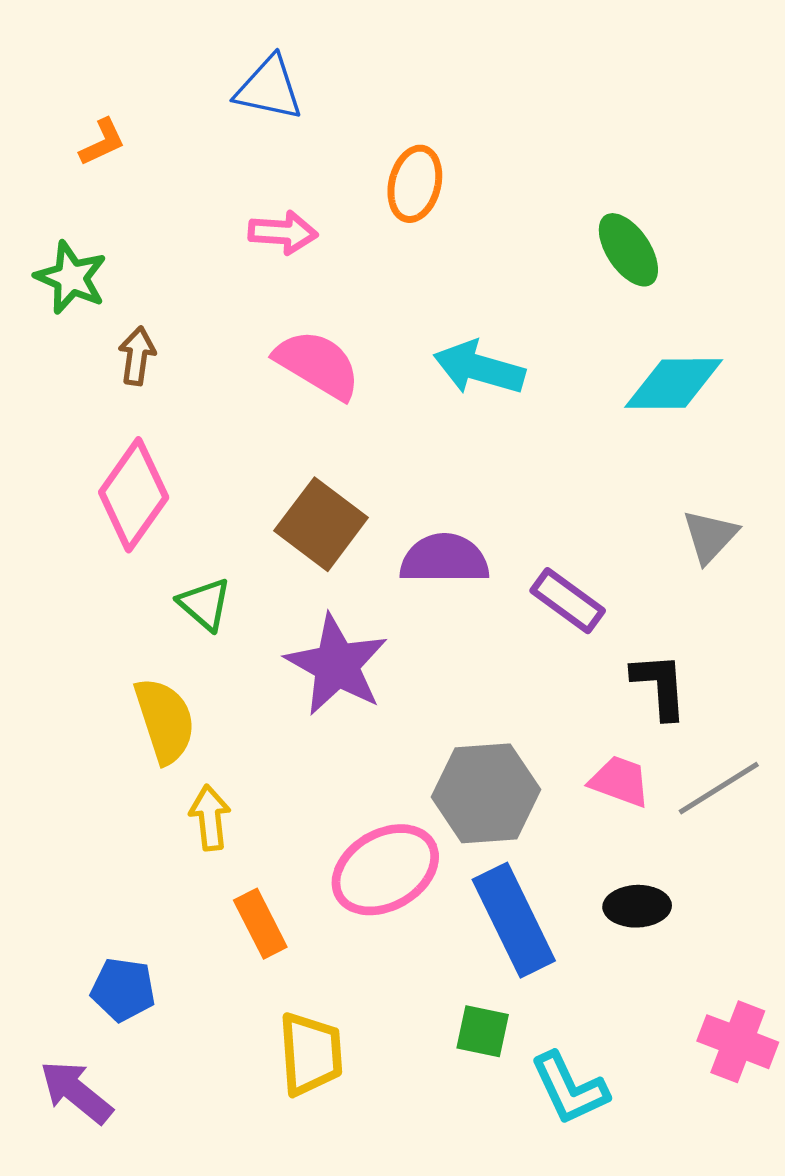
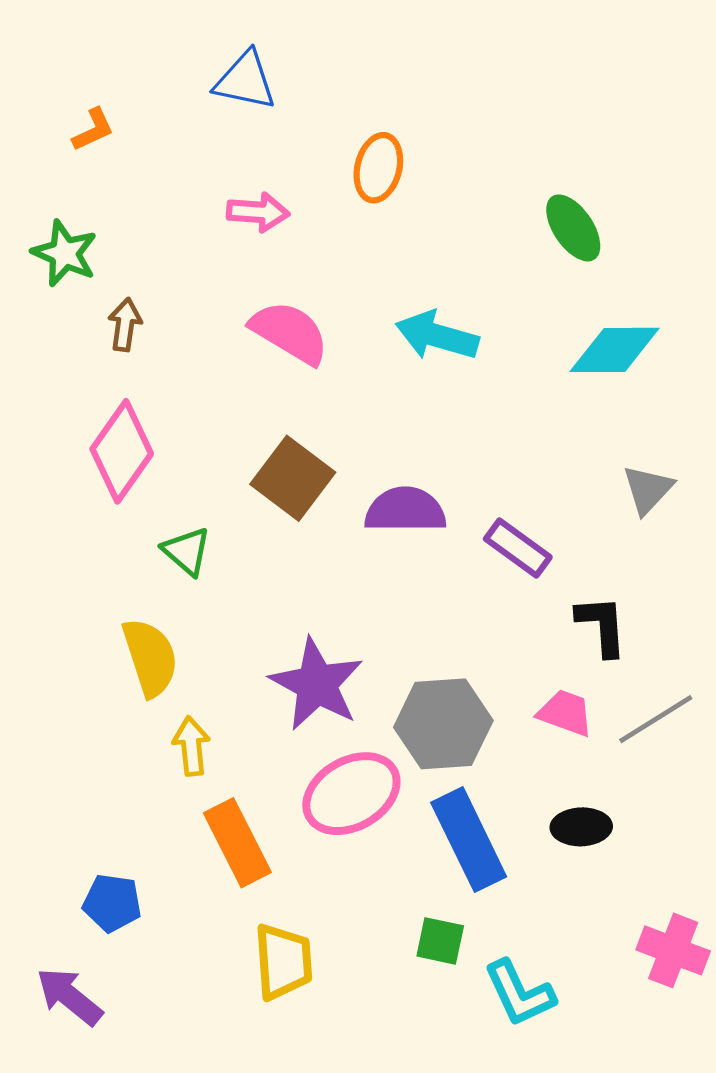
purple star: (337, 665) -> (317, 684), moved
orange rectangle: (260, 924) -> (237, 843), size x1.4

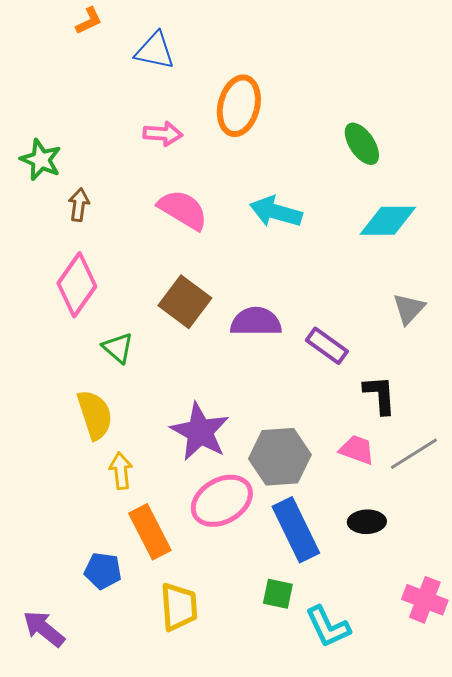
orange L-shape: (93, 130) -> (89, 21), moved
orange ellipse: (378, 168) -> (239, 106), size x1.4
blue pentagon: (112, 903) -> (103, 571), moved

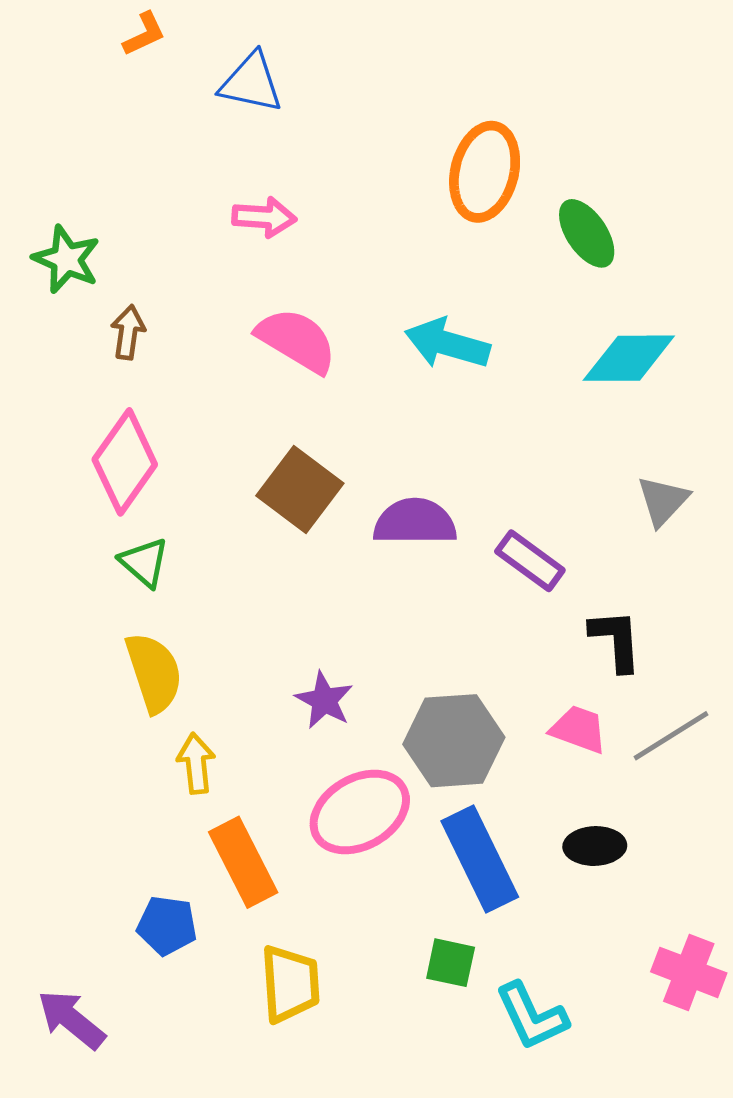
orange ellipse: (239, 106) -> (485, 172), moved
green triangle: (118, 348) -> (144, 562), moved
purple star: (200, 432) -> (324, 700), size x0.6

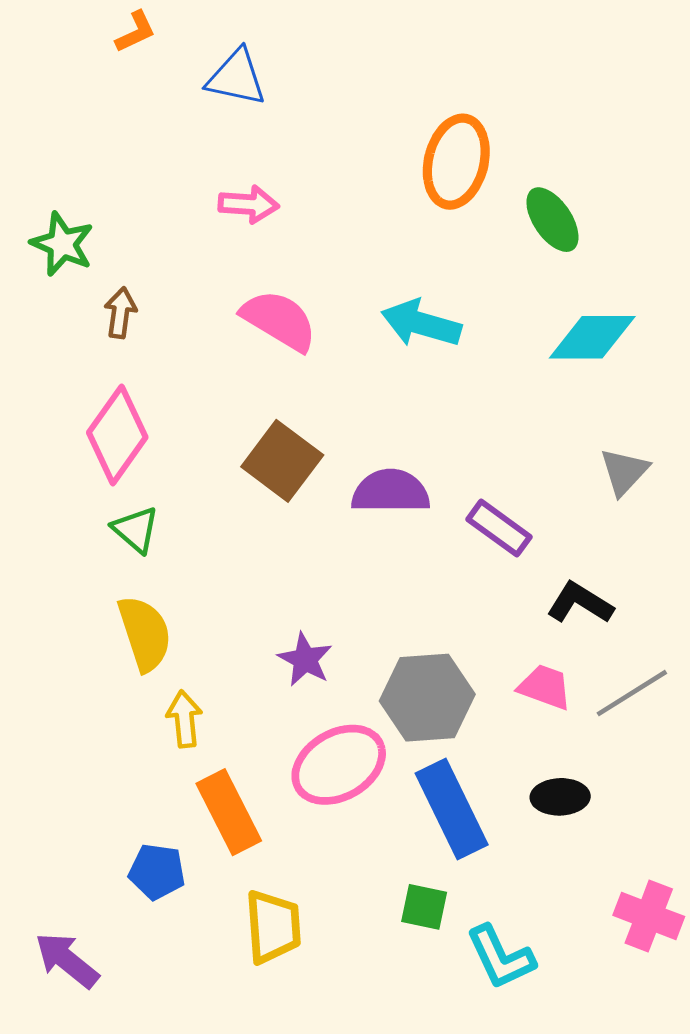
black L-shape: (616, 640) -> (580, 603), turned -54

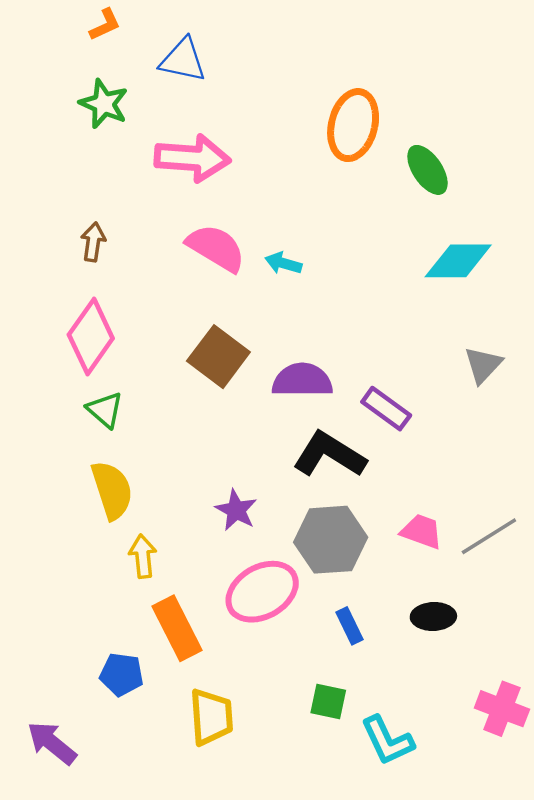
pink arrow: (249, 204) -> (192, 158), size x1.6
green star: (62, 244) -> (104, 104), moved
cyan arrow: (421, 323) -> (283, 263), moved, size x0.6
black L-shape: (580, 603) -> (329, 455), moved, size x1.4
blue rectangle: (452, 809) -> (350, 626), size x0.5

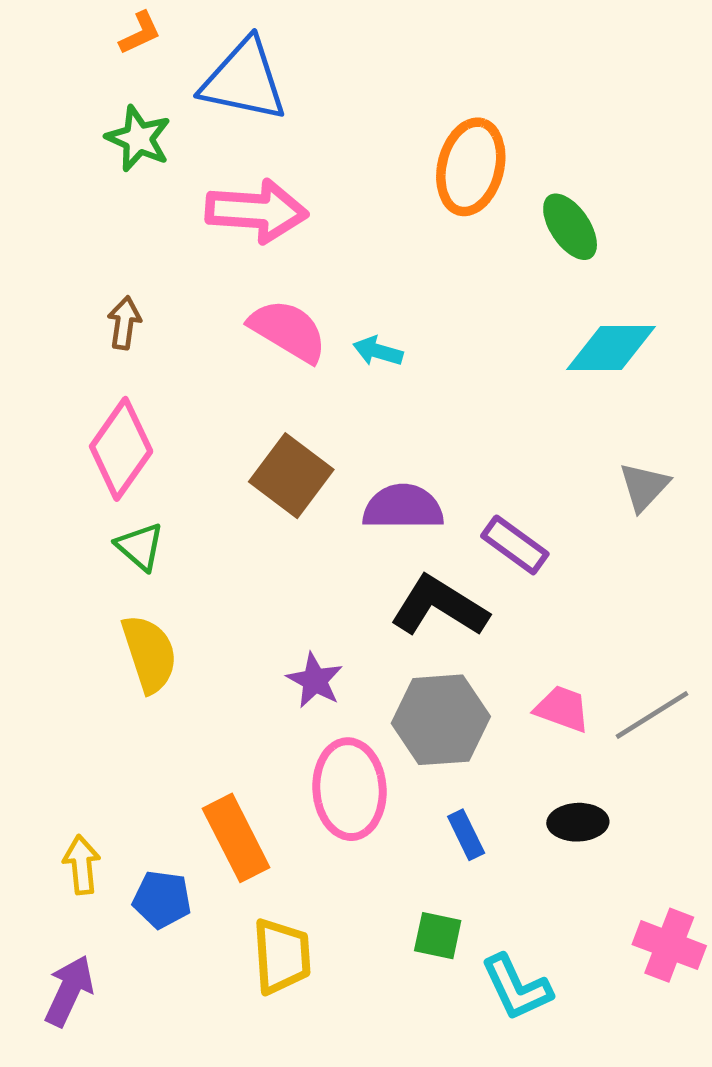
blue triangle: (183, 60) -> (244, 80), size x1.4
yellow arrow: (143, 556) -> (82, 865), moved
pink ellipse: (262, 592) -> (349, 789), turned -64
purple arrow: (52, 743) -> (69, 991), turned 76

